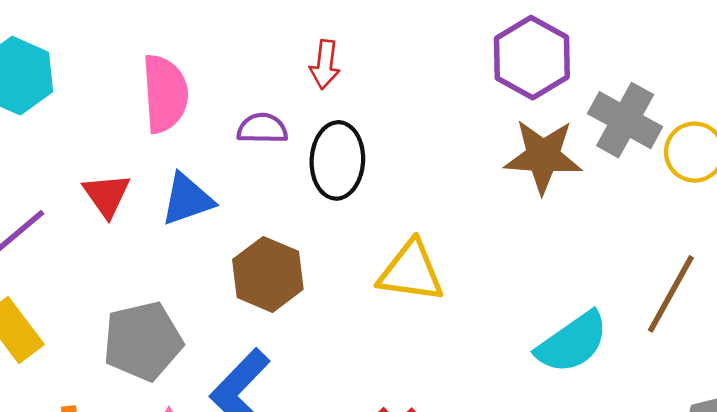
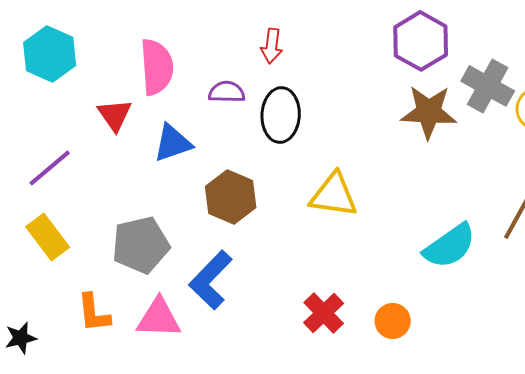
red triangle: (107, 195) -> (115, 115), moved

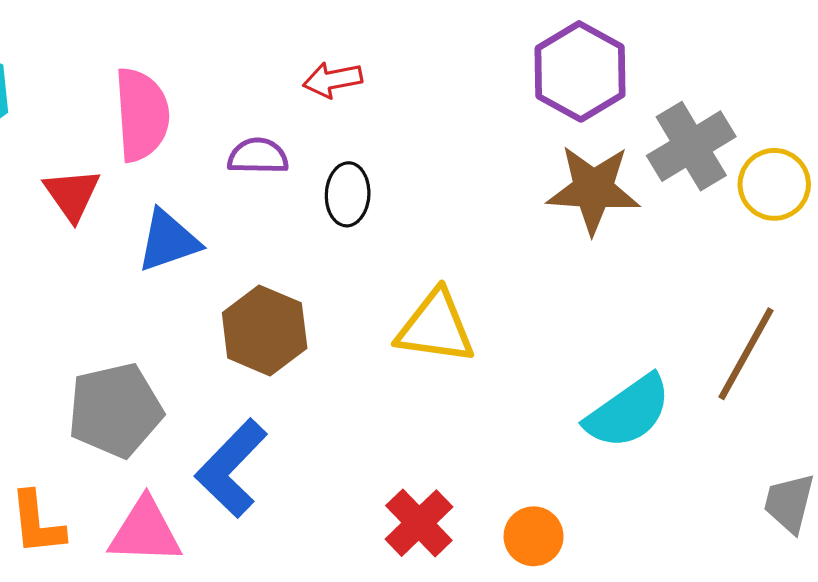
red arrow: (272, 46) -> (333, 80), turned 72
gray cross: (488, 86) -> (691, 146), turned 30
black ellipse: (281, 115) -> (348, 194), size x0.7

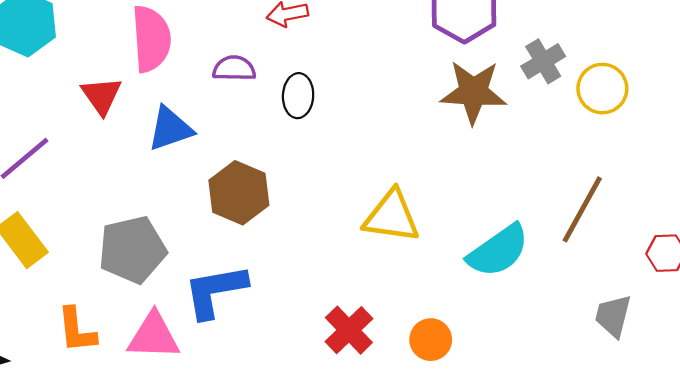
gray cross: (691, 146) -> (543, 61), size x0.7
yellow triangle: (436, 327) -> (392, 216), moved
blue L-shape: (231, 468) -> (215, 291), turned 36

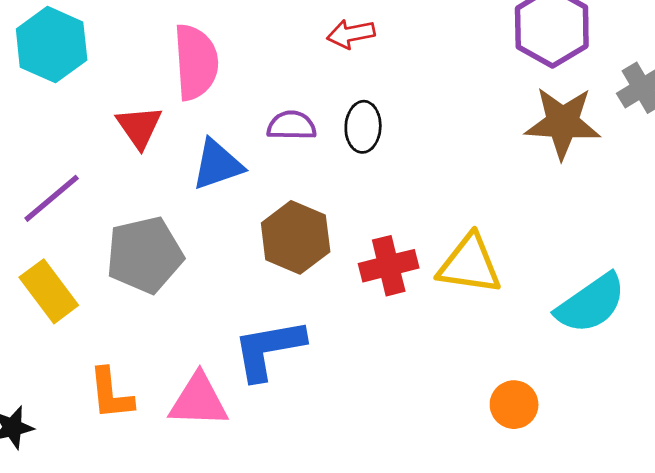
purple semicircle: (234, 68) -> (292, 125), moved
gray pentagon: (132, 250) -> (145, 255), moved
red cross: (349, 330) -> (389, 266), moved, turned 30

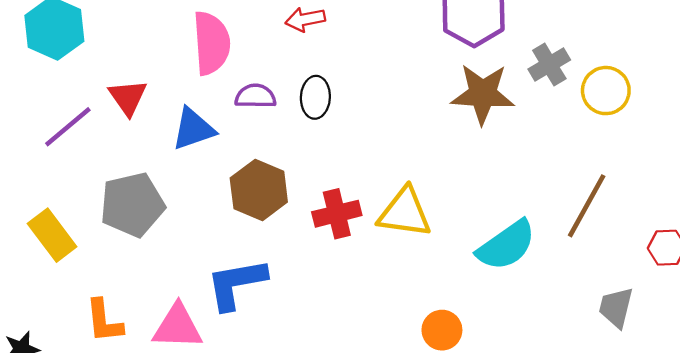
pink semicircle: (196, 62) -> (211, 43), moved
purple line: (52, 198) -> (68, 127), moved

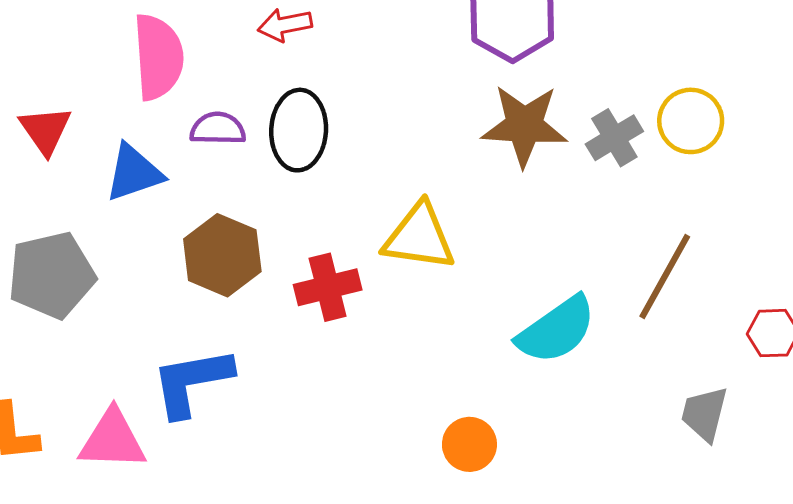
gray cross: (549, 65) -> (614, 138), moved
black ellipse: (315, 97) -> (299, 130), size x1.4
yellow triangle: (405, 213) -> (419, 237), moved

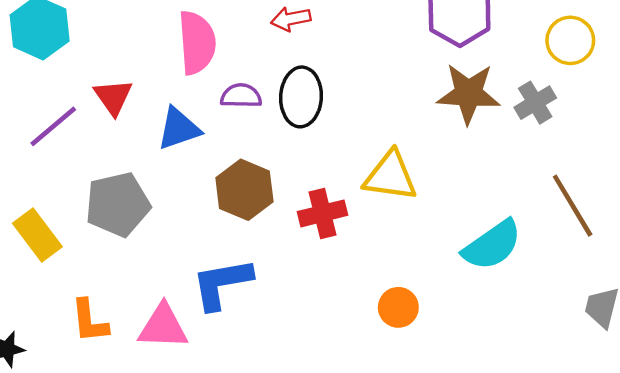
yellow circle: (691, 121) -> (570, 40), moved
brown line: (665, 277) -> (573, 206), turned -60
orange circle: (469, 444) -> (398, 307), moved

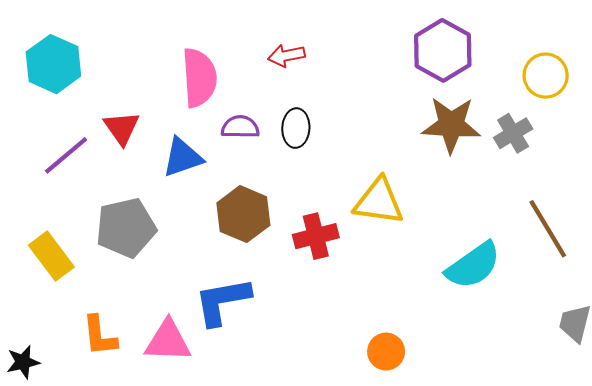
black ellipse: (301, 97) -> (296, 128), size x0.7
orange circle: (398, 307) -> (386, 352), moved

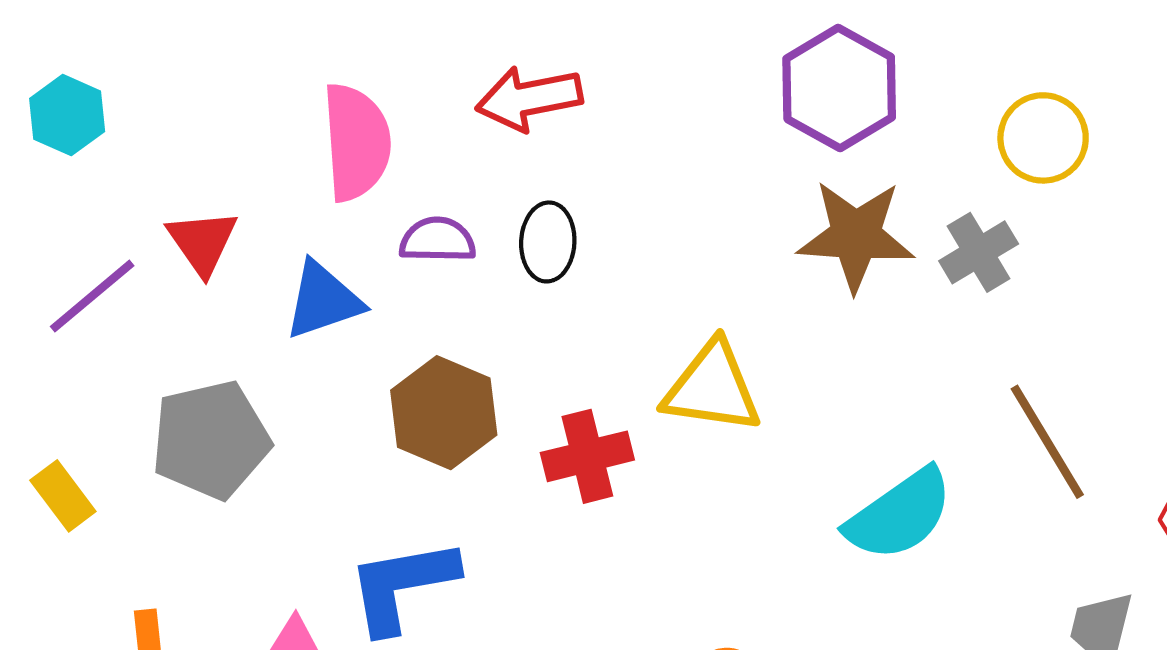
red arrow: (286, 56) -> (529, 98), size x1.4
cyan hexagon: (53, 64) -> (67, 115), size x0.7
yellow rectangle: (51, 256) -> (63, 496), size x0.7

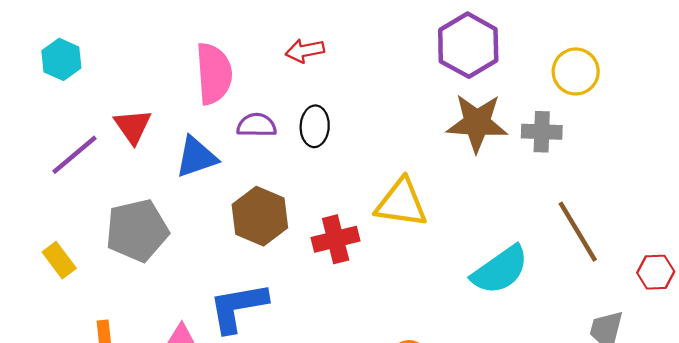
red arrow: (529, 98) -> (305, 51), size x0.7
gray cross: (979, 252) -> (542, 132), turned 33

